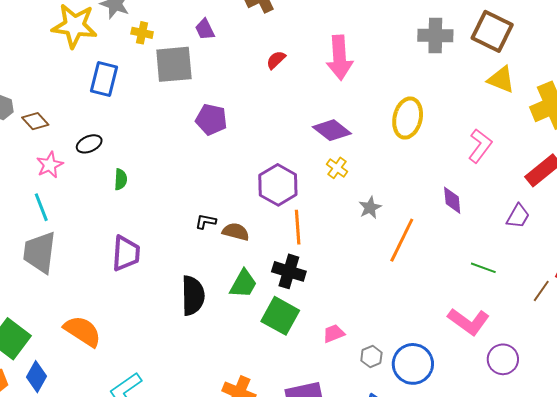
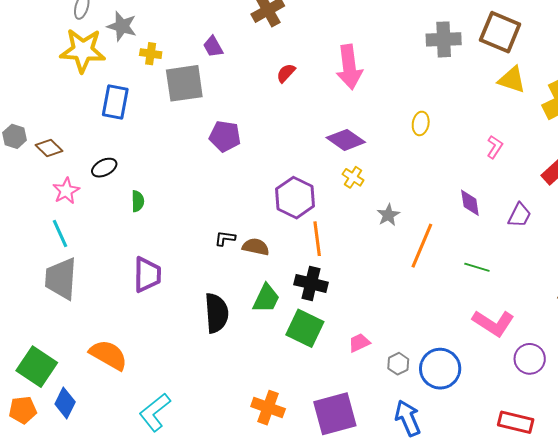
yellow ellipse: (408, 118) -> (421, 123), size x0.6
pink L-shape: (480, 146) -> (495, 147), size x0.7
purple trapezoid: (518, 216) -> (519, 215), moved
green line: (483, 268) -> (477, 267), moved

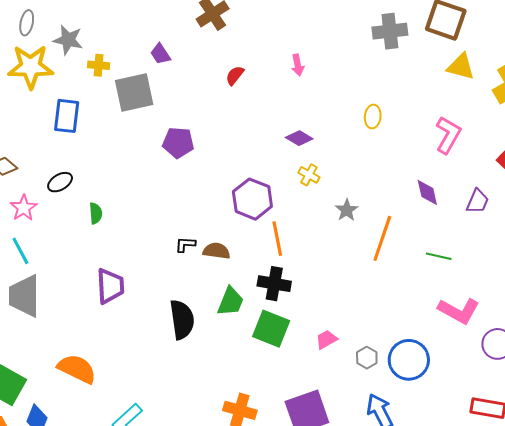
pink arrow: (349, 67) -> (298, 65), size x0.5
purple diamond: (346, 140) -> (299, 138), size x0.7
pink L-shape: (495, 147) -> (448, 135), size x1.6

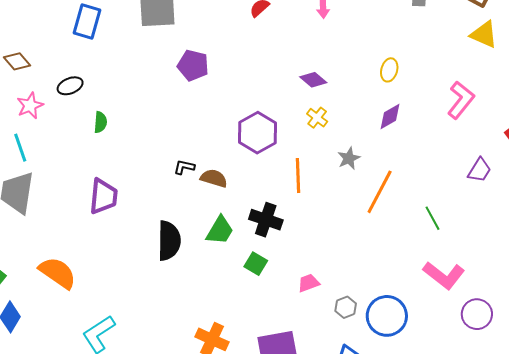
purple diamond: (427, 192) -> (390, 116), moved, turned 64
orange line: (277, 239) -> (298, 176), moved
green line: (439, 256) -> (432, 218), turned 40
green square: (271, 329) -> (256, 264), size x0.6

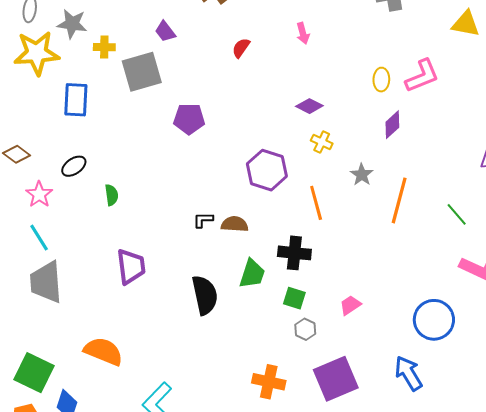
pink L-shape: (461, 100) -> (422, 76), moved, turned 42
gray hexagon: (346, 307) -> (305, 329), moved

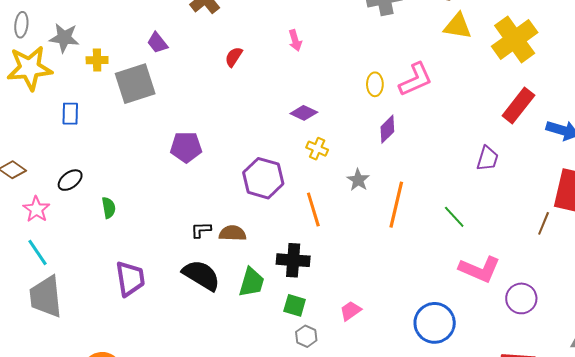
blue rectangle: (76, 100) -> (70, 114), size x0.7
purple pentagon: (189, 119) -> (186, 147), moved
black semicircle: (205, 295) -> (201, 275), moved, turned -45

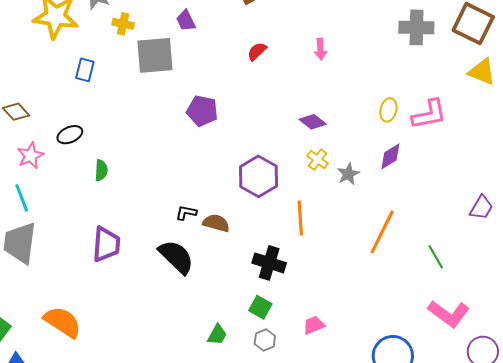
purple pentagon: (186, 147) -> (202, 111), moved
gray star: (358, 180) -> (348, 174), moved
green trapezoid: (251, 282) -> (217, 335), moved, size x0.7

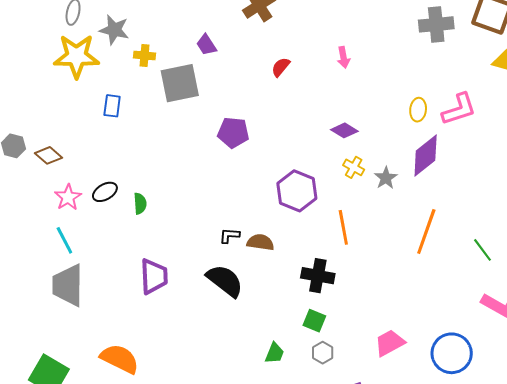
black ellipse: (70, 135) -> (105, 192), moved
purple diamond: (390, 156) -> (426, 156), size x1.5
pink trapezoid: (314, 325) -> (390, 343), moved, size x1.4

